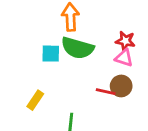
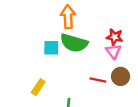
pink triangle: (124, 58) -> (113, 51), turned 35
brown circle: (121, 86) -> (121, 76), moved

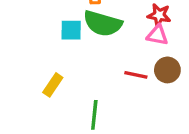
pink triangle: (113, 51) -> (157, 35), turned -42

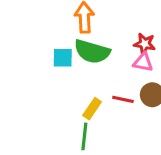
yellow rectangle: (53, 85) -> (92, 109), moved

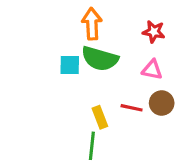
red star: (145, 44) -> (154, 32), moved
yellow rectangle: (92, 109) -> (100, 117), turned -55

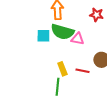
pink triangle: (152, 70) -> (77, 39), moved
red line: (132, 108) -> (82, 71), moved

